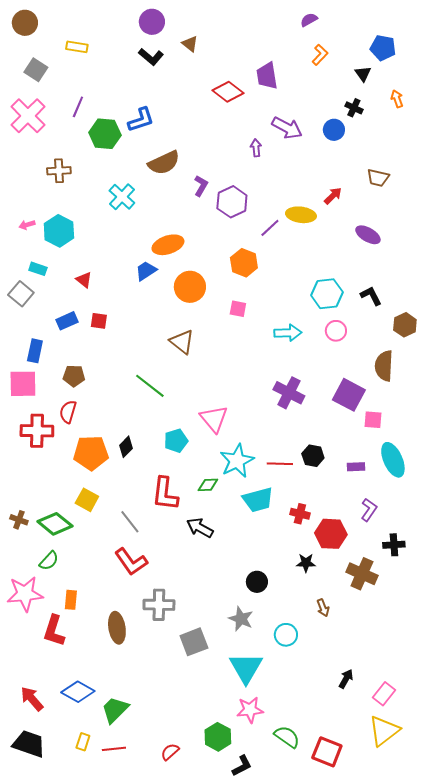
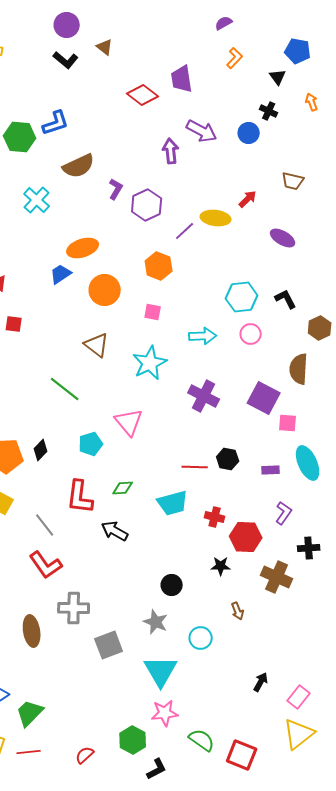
purple arrow: (256, 148) -> (171, 151), size x1.4
cyan star: (237, 461) -> (150, 363), moved

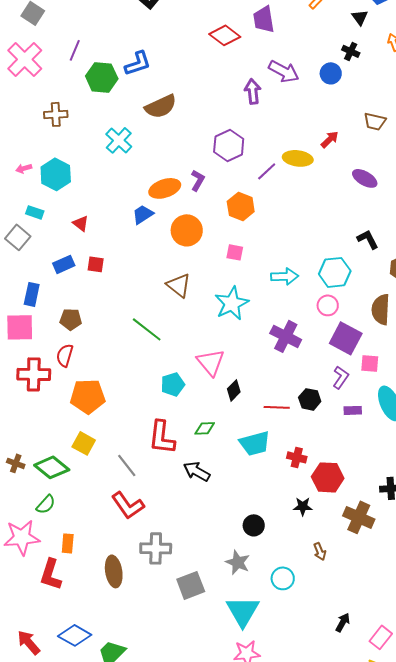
purple L-shape: (116, 189) -> (198, 180), moved
cyan hexagon: (242, 297) -> (335, 272), moved
pink circle: (251, 334) -> (328, 305), moved
black diamond: (41, 450) -> (234, 390), moved
purple L-shape: (284, 513) -> (341, 377), moved

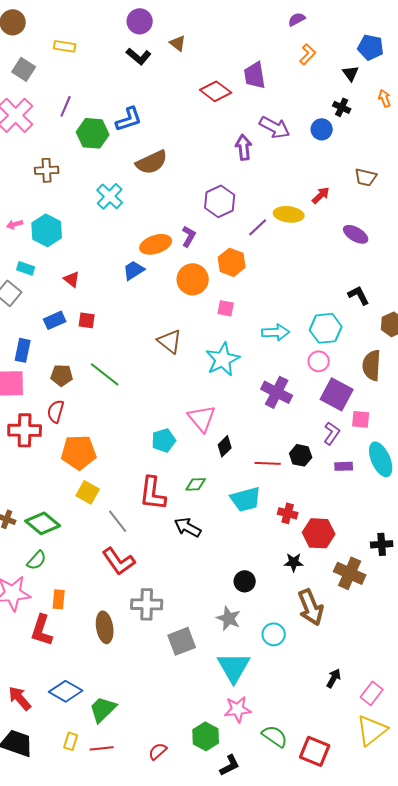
orange circle: (187, 230) -> (193, 279), moved
green line: (147, 329) -> (105, 374), moved
yellow square: (84, 443) -> (88, 492), moved
brown arrow: (320, 551) -> (311, 607), size x2.0

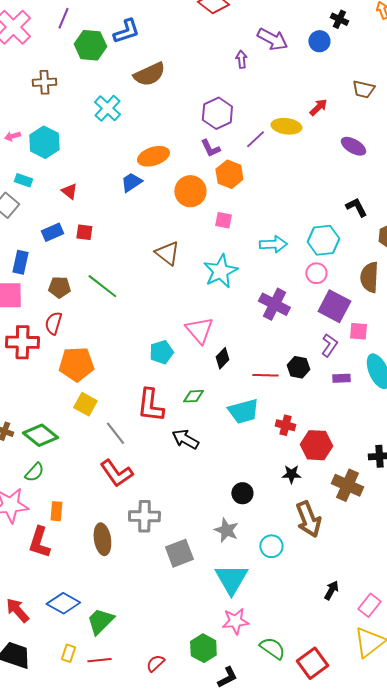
purple arrow: (244, 147) -> (241, 59), size x0.7
purple L-shape: (189, 236) -> (210, 148), moved, turned 125
red square: (315, 751) -> (312, 663), turned 32

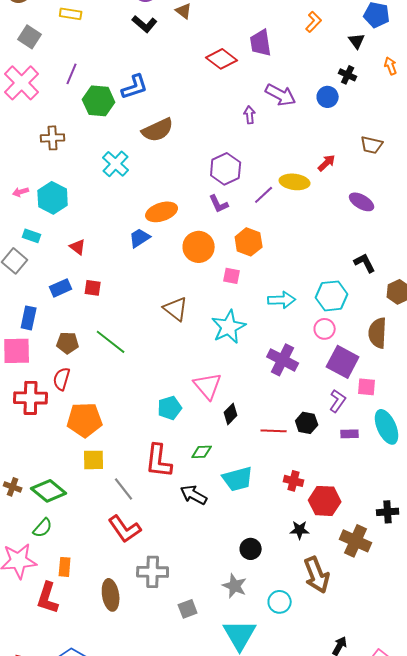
orange hexagon: (229, 174) -> (249, 242), moved
yellow square: (85, 404) -> (94, 460), turned -30
cyan trapezoid: (243, 411) -> (238, 479), moved
gray square: (179, 553) -> (188, 609), size x0.7

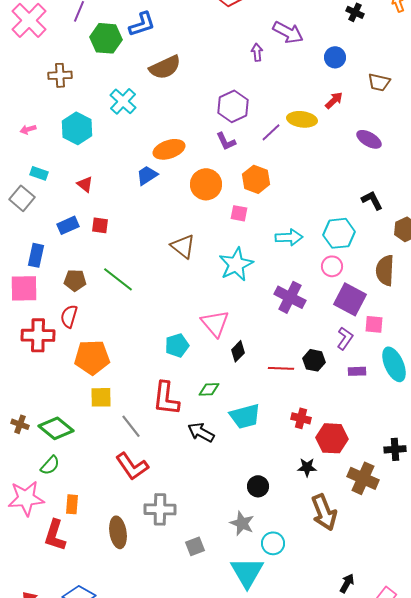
blue circle: (328, 97) -> (335, 57), moved
cyan hexagon: (53, 198) -> (77, 128), moved
cyan circle: (280, 602) -> (273, 543), moved

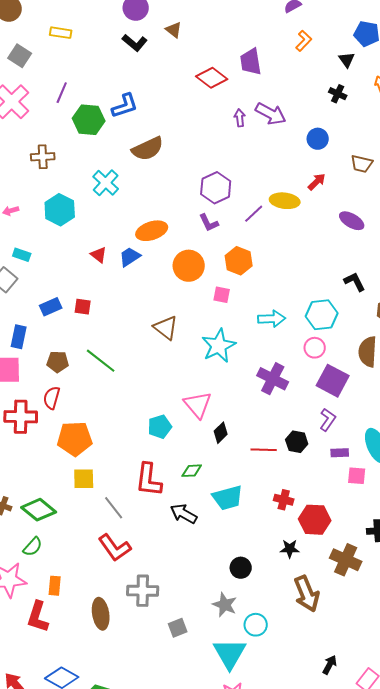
purple arrow: (257, 52) -> (240, 118), moved
red triangle: (85, 184) -> (99, 255), moved
pink square: (374, 324) -> (357, 476), moved

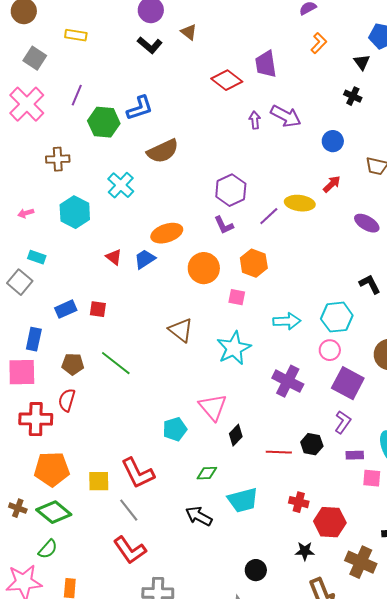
orange pentagon: (75, 439) -> (52, 469), moved
red L-shape: (149, 480) -> (138, 473), moved, turned -33

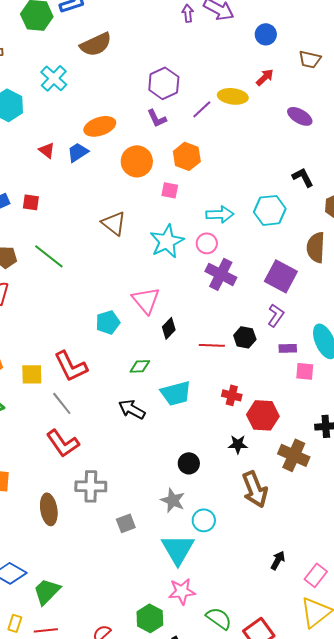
pink circle: (330, 350) -> (207, 243), moved

